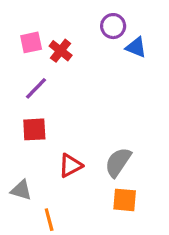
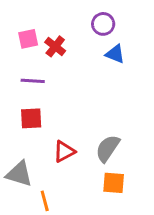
blue triangle: (136, 47) -> (115, 54), moved
purple line: (36, 88) -> (33, 81), turned 50
gray triangle: (21, 190) -> (19, 174), size x1.4

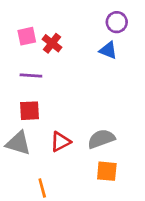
purple circle: (103, 24) -> (117, 22), moved
gray semicircle: (108, 148) -> (101, 139), turned 36
gray triangle: (19, 174) -> (18, 143), moved

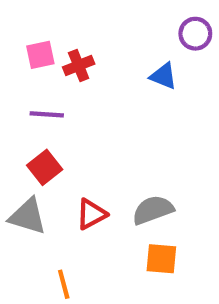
purple circle: (117, 22) -> (195, 34), moved
red cross: (52, 43) -> (79, 65), turned 30
red square: (30, 111) -> (45, 167), turned -35

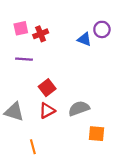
purple circle: (195, 34) -> (102, 29), moved
red square: (45, 167) -> (47, 88), moved
orange square: (161, 259) -> (96, 134), moved

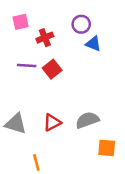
pink square: (21, 28) -> (21, 22), moved
purple circle: (102, 29) -> (81, 24), moved
red square: (47, 88) -> (52, 69), moved

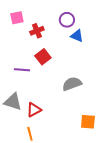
purple line: (27, 65) -> (22, 70), moved
gray semicircle: (87, 120) -> (72, 84), moved
red triangle: (52, 122) -> (34, 110), moved

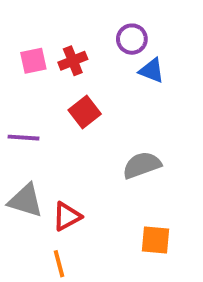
pink square: (17, 18) -> (33, 61), moved
purple line: (22, 70) -> (24, 138), moved
orange square: (88, 122) -> (156, 240), moved

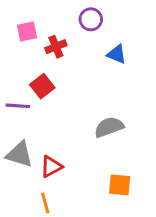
purple circle: (132, 39) -> (91, 19), moved
pink square: (33, 61) -> (27, 31), moved
red square: (85, 112) -> (42, 86), moved

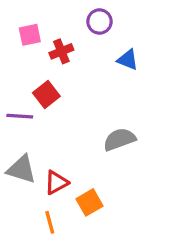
orange square: (120, 185) -> (90, 202), moved, turned -35

